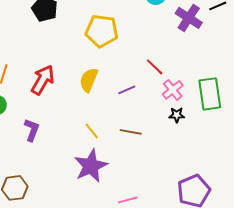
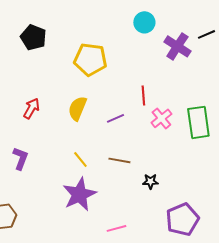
red line: (155, 67) -> (143, 95), turned 42
red arrow: (43, 80) -> (31, 108), size x0.7
black star: (177, 115) -> (150, 181), moved

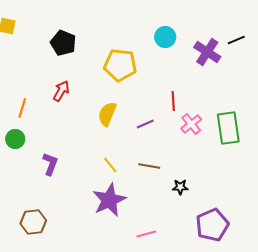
cyan circle: (144, 22) -> (165, 37), moved
red arrow: (31, 108) -> (61, 91), moved

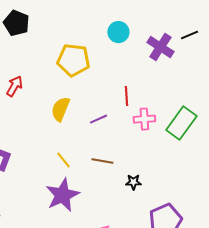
black pentagon: (63, 43) -> (16, 23), moved
pink cross: (191, 124) -> (144, 119), turned 35
green rectangle: (228, 128) -> (181, 123), turned 44

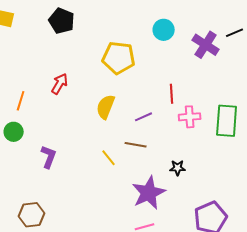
green rectangle: (181, 123) -> (227, 121), turned -32
brown line: (102, 161) -> (136, 145), moved
black star: (133, 182) -> (178, 168), moved
purple star: (62, 195) -> (149, 193), moved

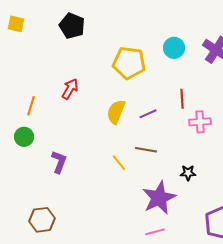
cyan circle: (164, 30) -> (174, 48), moved
purple line: (144, 117) -> (148, 114), moved

